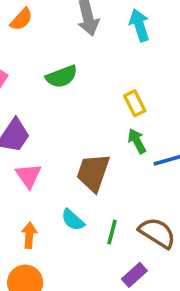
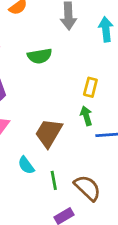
yellow rectangle: (135, 103) -> (90, 87), turned 30
green line: (112, 232) -> (54, 180), turned -36

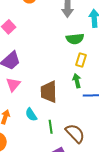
green semicircle: (40, 56) -> (75, 39), moved
brown trapezoid: (49, 133) -> (49, 92), turned -35

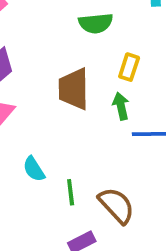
green semicircle: (75, 39) -> (96, 23), moved
brown trapezoid: (49, 92) -> (74, 89), moved

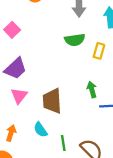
yellow rectangle: (129, 67) -> (99, 51), moved
brown trapezoid: (74, 89) -> (52, 101), moved

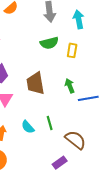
brown trapezoid: (52, 101) -> (35, 83), moved
green line: (63, 143) -> (50, 123), moved

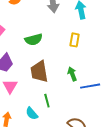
green semicircle: (49, 43) -> (34, 40), moved
green line: (50, 123) -> (47, 101), moved

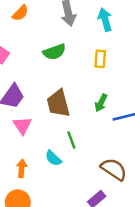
green semicircle: (34, 40) -> (54, 52), moved
green arrow: (72, 74) -> (101, 103), turned -128

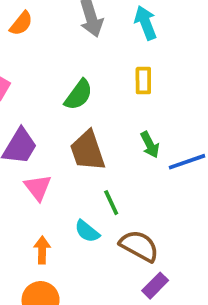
green semicircle: (54, 52) -> (79, 95), moved, turned -30
green arrow: (101, 103) -> (150, 145), turned -48
brown semicircle: (114, 169) -> (139, 246), moved

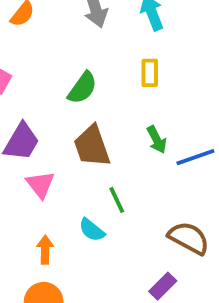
brown semicircle: (139, 246) -> (189, 238), moved

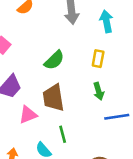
green arrow: (157, 140) -> (99, 91), moved
pink triangle: (40, 185) -> (28, 115), moved, turned 36

